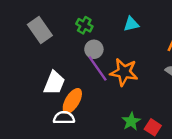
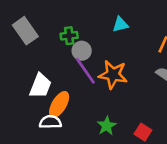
green cross: (84, 25) -> (69, 36), moved, turned -35
green star: (131, 121) -> (107, 126), moved

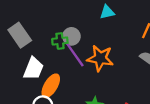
gray rectangle: (25, 31) -> (20, 35), moved
green cross: (69, 36) -> (60, 41), moved

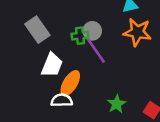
orange star: (100, 58) -> (137, 32), moved

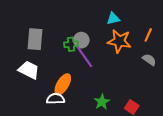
gray rectangle: (37, 30) -> (35, 39), turned 40
white trapezoid: (52, 65) -> (29, 70), moved, turned -85

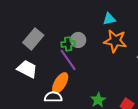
gray rectangle: (35, 39) -> (33, 39), turned 35
purple line: (84, 57) -> (68, 60), moved

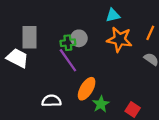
gray rectangle: (33, 39) -> (30, 37), turned -40
white trapezoid: (27, 69) -> (17, 58), moved
orange ellipse: (60, 83) -> (87, 89), moved

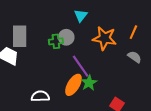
cyan triangle: (113, 15) -> (81, 16), moved, turned -40
purple line: (68, 60) -> (81, 66), moved
green star: (101, 104) -> (89, 83), moved

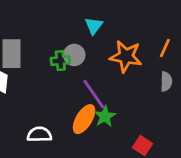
gray semicircle: (135, 57) -> (166, 81), turned 56

